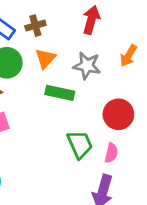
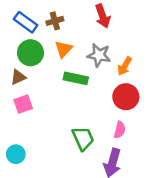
red arrow: (91, 20) -> (103, 16), turned 145
orange arrow: (128, 56) -> (125, 66), moved
green trapezoid: (80, 144) -> (83, 138), moved

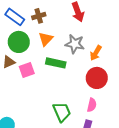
pink square: (23, 104) -> (27, 70), moved

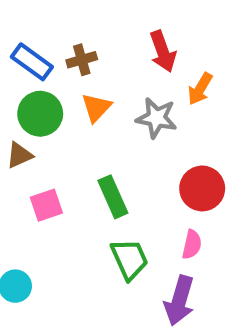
orange arrow: (96, 53) -> (200, 89), moved
green rectangle: (56, 63) -> (113, 197), moved, turned 54
pink square: (27, 70) -> (46, 205), moved

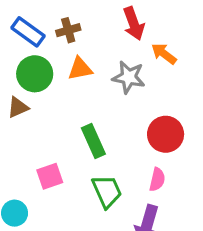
orange arrow: (200, 89) -> (164, 54), turned 96
orange triangle: (96, 107) -> (80, 69), turned 36
pink square: (46, 205) -> (50, 176), moved

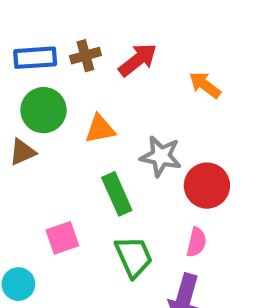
red arrow: (134, 23) -> (138, 60), moved, turned -108
blue rectangle: (28, 32) -> (35, 58), turned -40
orange triangle: (80, 69) -> (100, 129), moved
gray star: (129, 77) -> (161, 156), moved

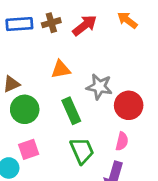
orange arrow: (205, 85) -> (127, 20), moved
green circle: (44, 110) -> (25, 109), moved
pink square: (62, 238) -> (29, 149), moved

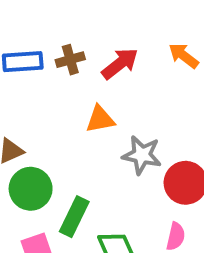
orange triangle: (61, 69) -> (100, 119), moved
green rectangle: (71, 111) -> (74, 217), moved, turned 50

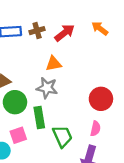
gray star: (142, 155) -> (47, 88), moved
green rectangle: (74, 217) -> (39, 118), turned -35

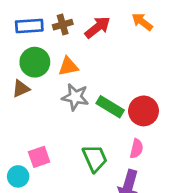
orange triangle: (54, 64) -> (68, 66), moved
green circle: (15, 102) -> (35, 62), moved
green rectangle: (39, 118) -> (110, 107), moved, turned -50

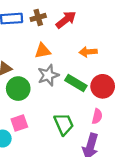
orange arrow: (142, 22) -> (88, 52), moved, turned -42
green circle: (35, 62) -> (18, 89), moved
gray star: (75, 97) -> (48, 75), turned -30

